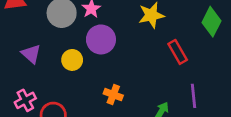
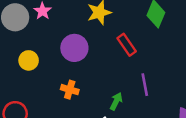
purple circle: (101, 39) -> (74, 48), moved

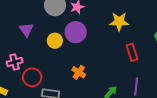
purple circle: (74, 48) -> (76, 32), moved

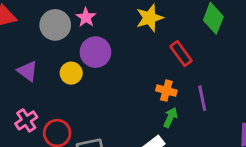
orange cross: (79, 72) -> (166, 91), moved

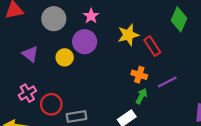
pink star: (86, 17) -> (91, 16), moved
yellow star: (150, 18) -> (128, 35), moved
purple line: (202, 98) -> (167, 82), turned 72

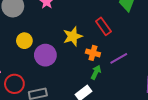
yellow star: (128, 35) -> (73, 36), moved
purple circle: (85, 42) -> (45, 55), moved

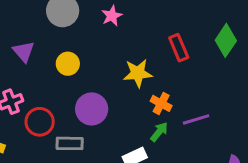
red rectangle: (103, 26) -> (179, 48), moved
purple circle: (45, 55) -> (92, 109), moved

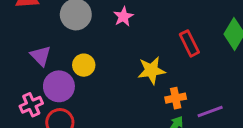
orange cross: (161, 103) -> (176, 98), turned -36
purple circle: (92, 109) -> (59, 86), moved

